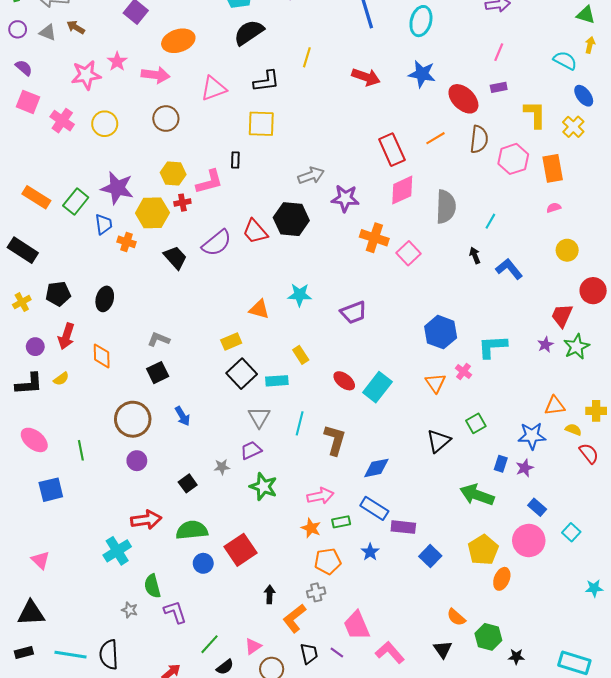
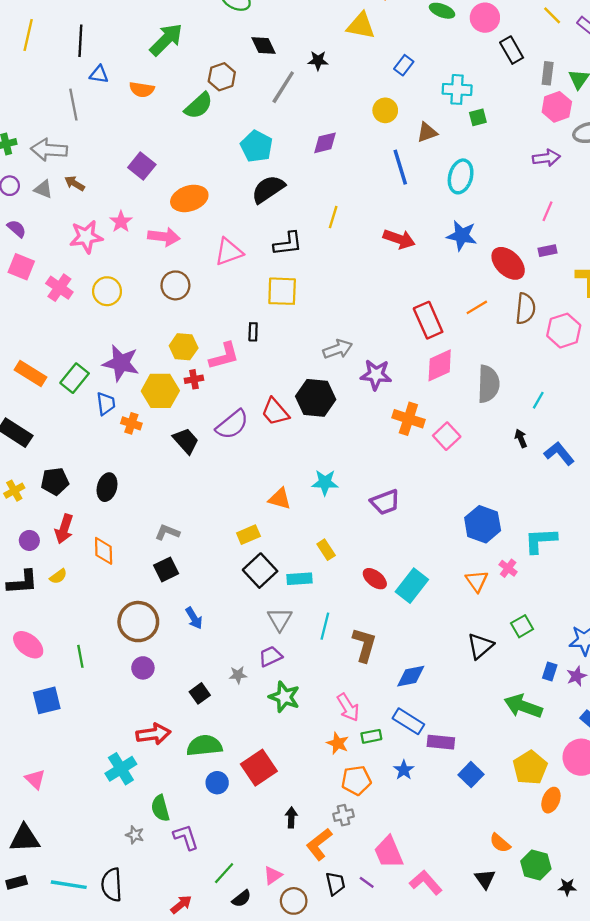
pink arrow: (320, 496) -> (348, 707), turned 70

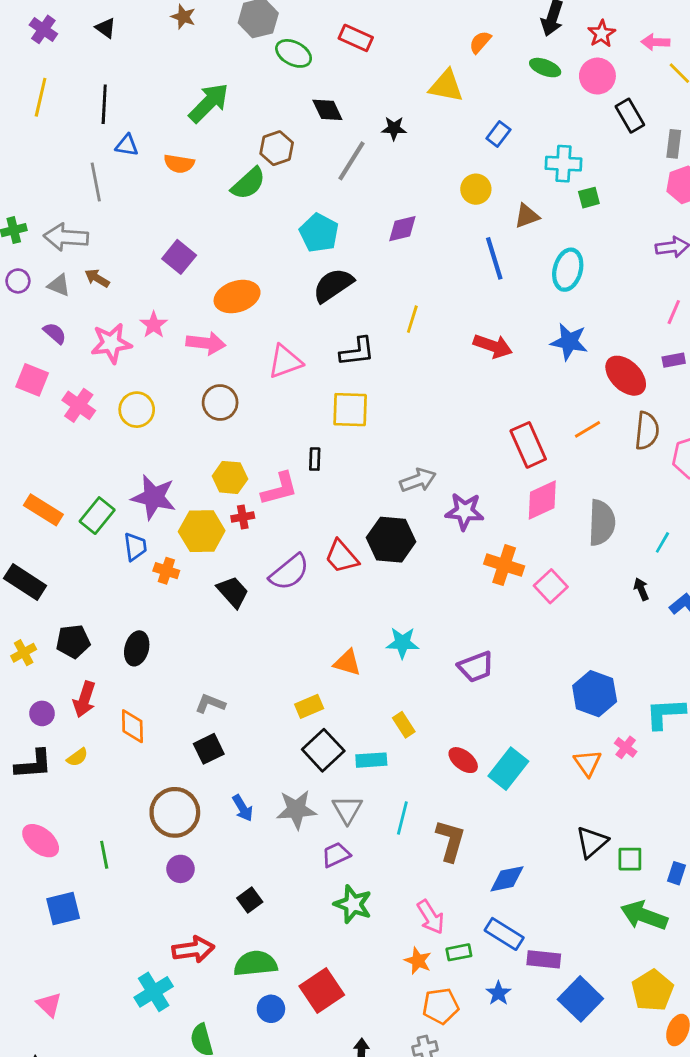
purple semicircle: (17, 229) -> (55, 333), moved
green square: (522, 626) -> (630, 859), moved, turned 30
gray star: (238, 675) -> (296, 810), moved, size x1.8
blue square: (471, 775) -> (580, 999), size x1.4

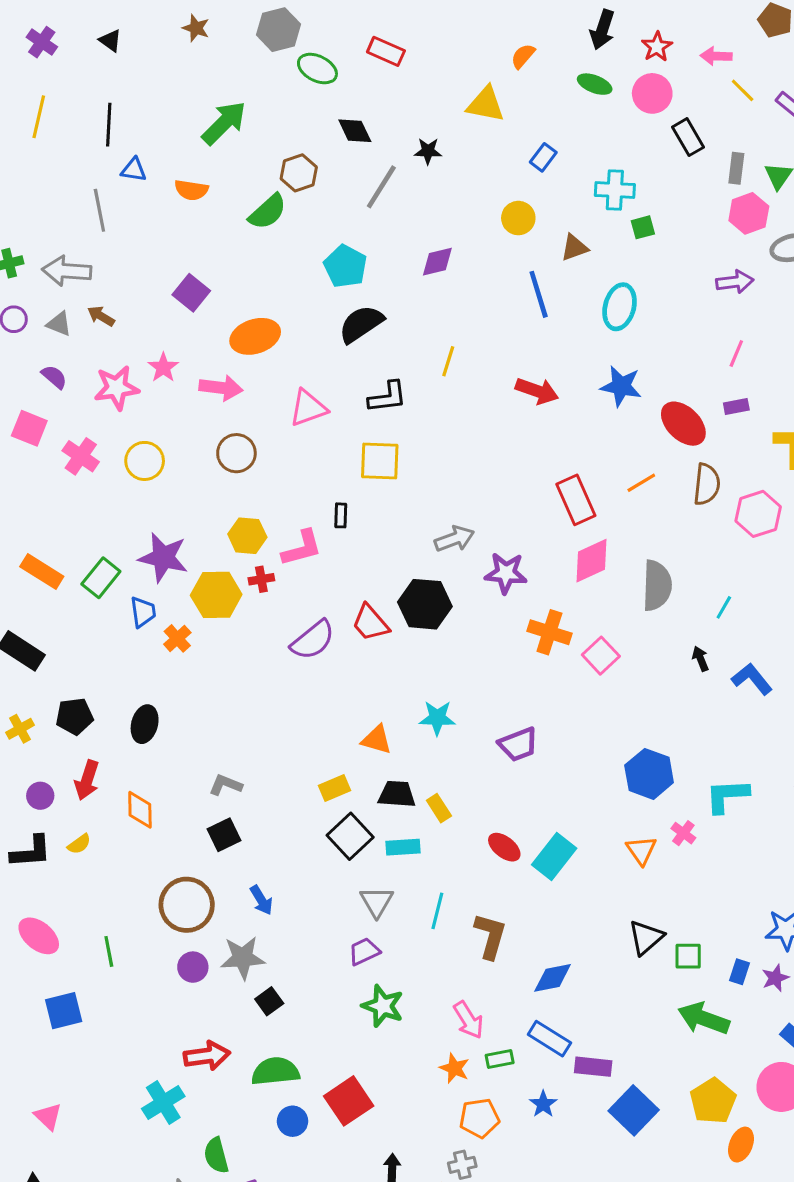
orange cross: (166, 571) -> (177, 638), turned 30
black trapezoid: (233, 592) -> (397, 794), moved, turned -44
gray star: (296, 810) -> (243, 958), moved

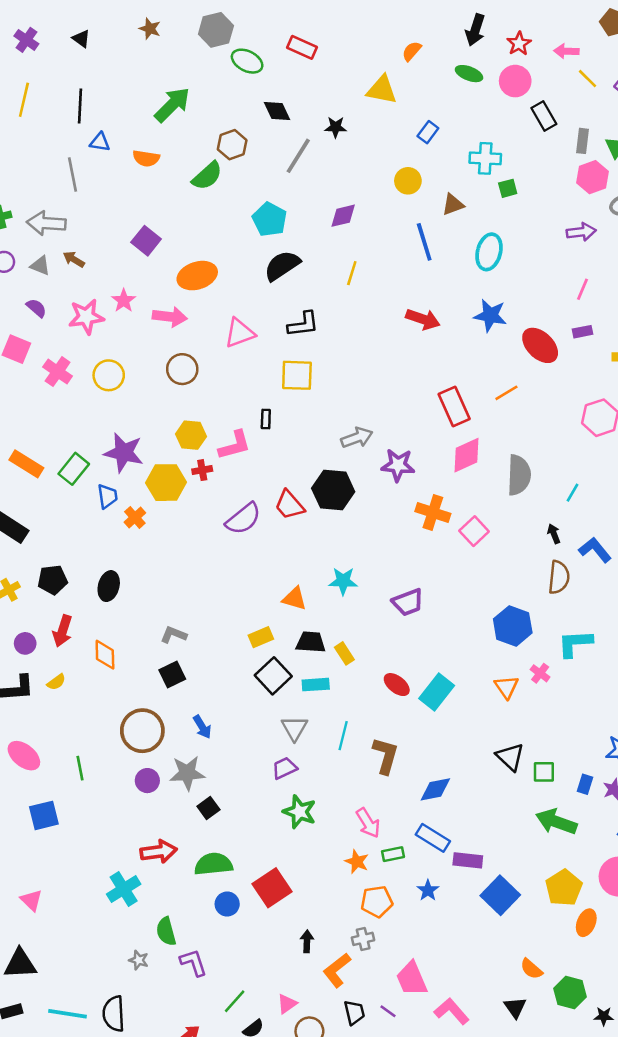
yellow line: (448, 361) -> (352, 273), moved
brown semicircle: (707, 484) -> (559, 577), moved
black triangle: (646, 937) -> (510, 757), turned -36

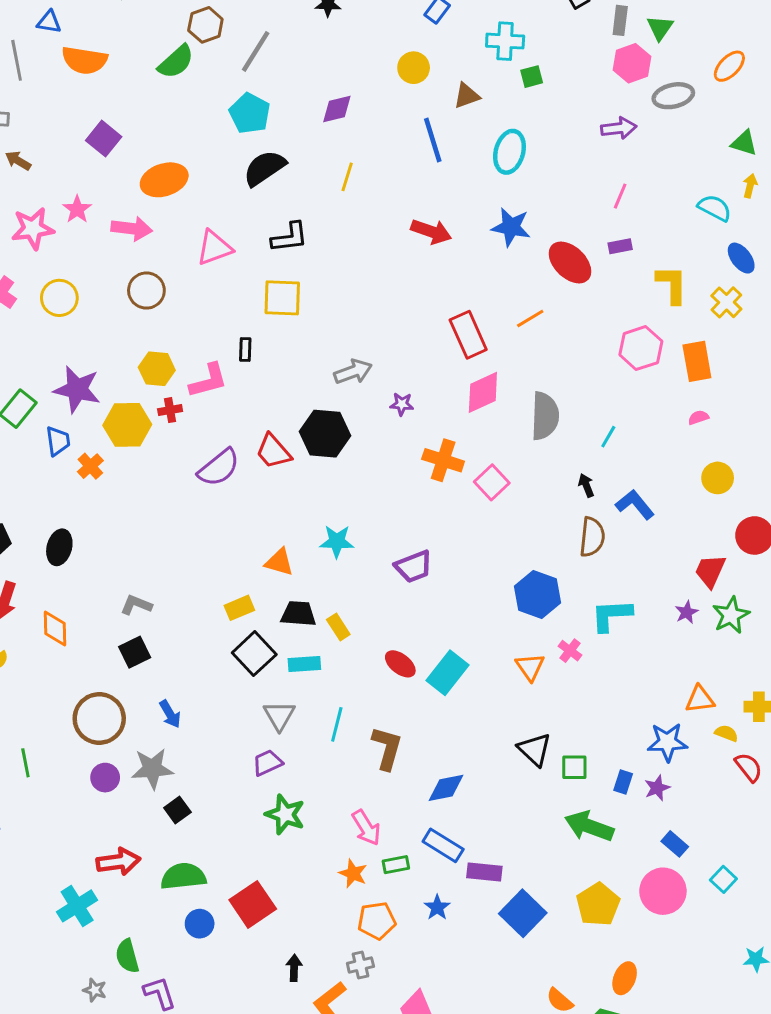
gray line: (298, 156) -> (256, 51), moved
orange semicircle: (146, 158) -> (84, 60), moved, size x1.4
purple star: (398, 465) -> (402, 404), size x0.6
orange ellipse: (586, 923) -> (625, 978), moved

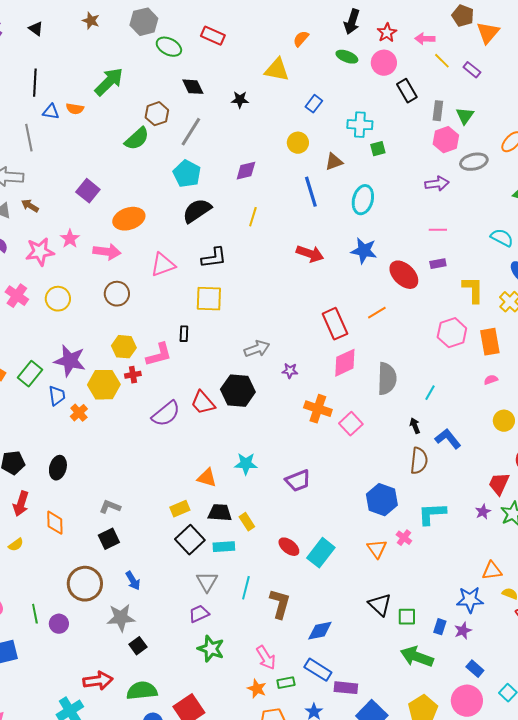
orange semicircle: (84, 60) -> (75, 109), moved, size x0.6
pink line: (620, 196) -> (438, 230), turned 66
purple circle: (105, 778) -> (59, 624), moved

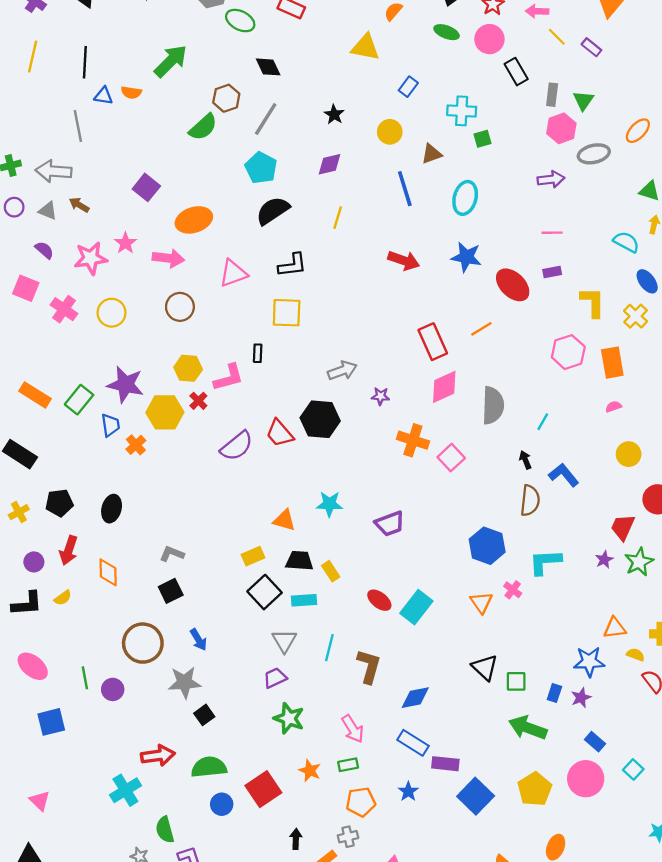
black star: (240, 100) -> (334, 114), moved, turned 30
red cross: (133, 375) -> (198, 401), turned -35
green rectangle: (286, 683) -> (348, 765), moved
orange star: (257, 689) -> (310, 771), moved

